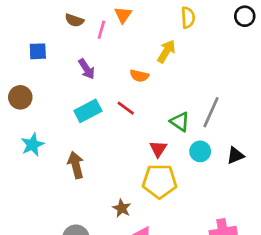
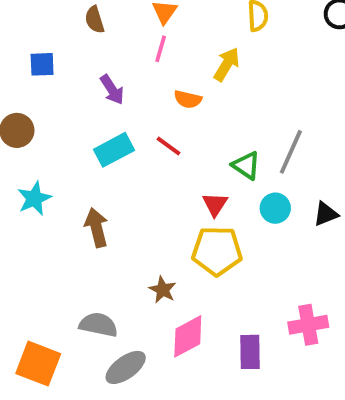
brown semicircle: (74, 20) -> (95, 20), turned 54
pink line: (101, 30) -> (161, 49), moved

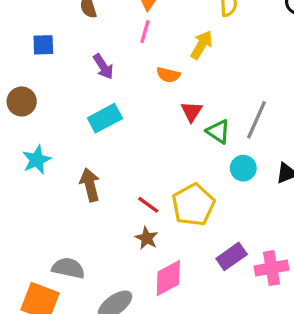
red line: (168, 146) -> (148, 205), moved
red triangle: (215, 204) -> (192, 111), moved
yellow pentagon: (217, 251) -> (193, 205), turned -30
gray semicircle: (98, 325) -> (68, 268), moved
purple rectangle: (250, 352) -> (232, 256), moved, turned 56

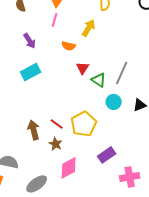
brown arrow: (90, 185) -> (34, 130), moved
pink cross: (272, 268) -> (130, 177), moved

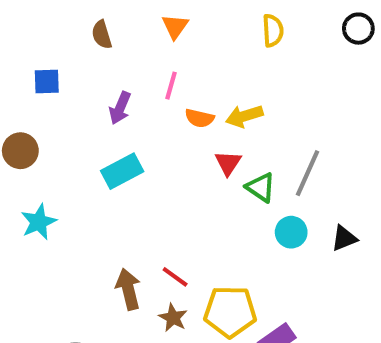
pink line: (55, 20) -> (171, 86), moved
yellow arrow: (89, 28) -> (244, 116), moved, turned -138
purple arrow: (30, 41) -> (120, 108), turned 56
yellow pentagon: (84, 124) -> (230, 312), moved, turned 30

